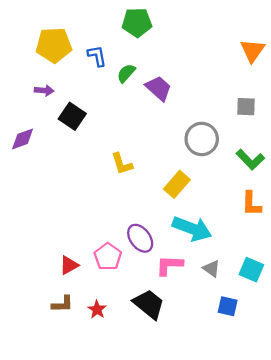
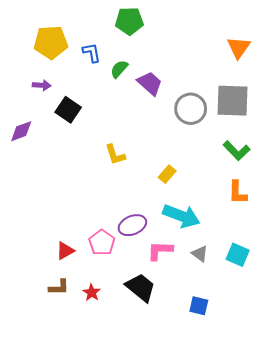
gray square: (246, 107) -> (232, 101), size x1.8
gray circle: (202, 139) -> (191, 109), moved
yellow rectangle: (177, 184) -> (167, 174), size x0.7
purple ellipse: (140, 238) -> (132, 225), turned -76
blue square: (228, 306) -> (199, 306), moved

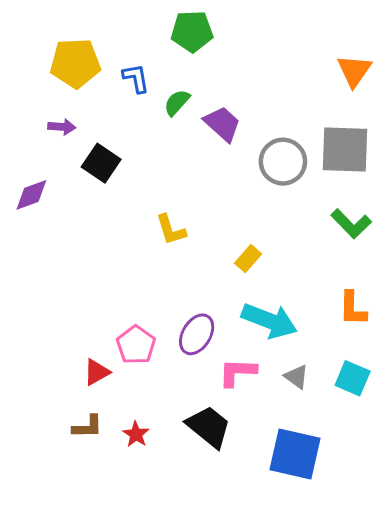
orange L-shape: (238, 192) -> (353, 309), moved
purple ellipse: (132, 225) -> (197, 334), turned -36
pink pentagon: (102, 242) -> (136, 345), moved
blue square: (199, 306) -> (295, 454), size x1.8

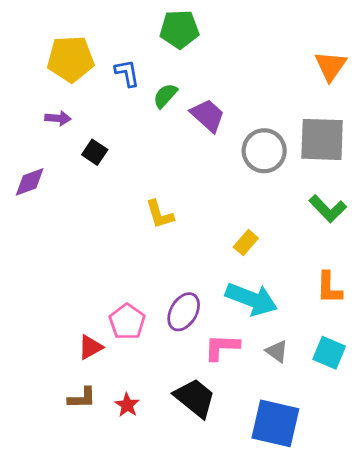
black square: (101, 163) -> (95, 152), size x0.7
yellow rectangle: (248, 259) -> (246, 243), moved

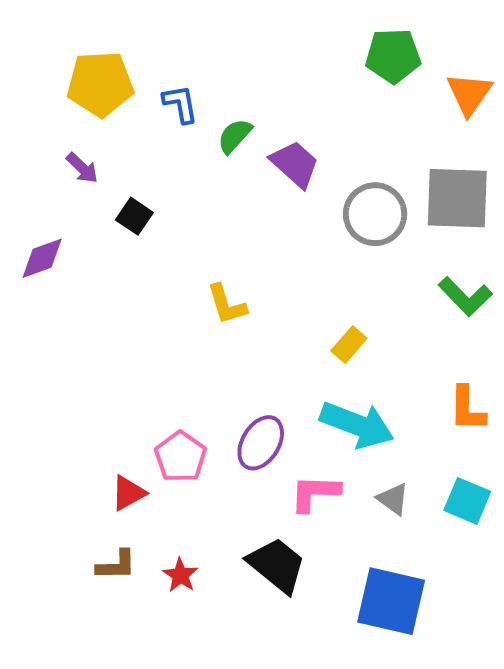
green pentagon: (179, 29) -> (393, 56), moved
purple arrow: (58, 118) -> (82, 168), turned 40

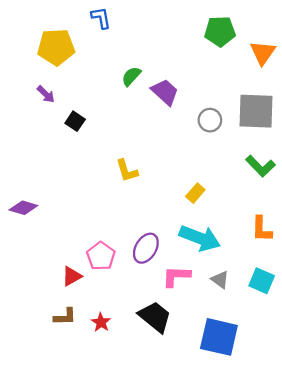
blue L-shape: (180, 104) -> (101, 18), moved
gray circle: (375, 214) -> (210, 120), size x0.7
purple diamond: (42, 258) -> (23, 208), moved, turned 36

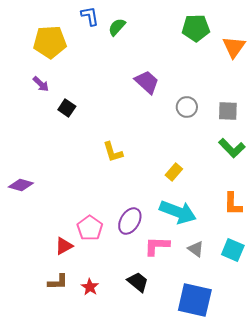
green semicircle: (131, 76) -> (117, 27), moved
gray square: (256, 111) -> (228, 111), moved, size x0.6
black trapezoid: (155, 317) -> (138, 282), size x0.7

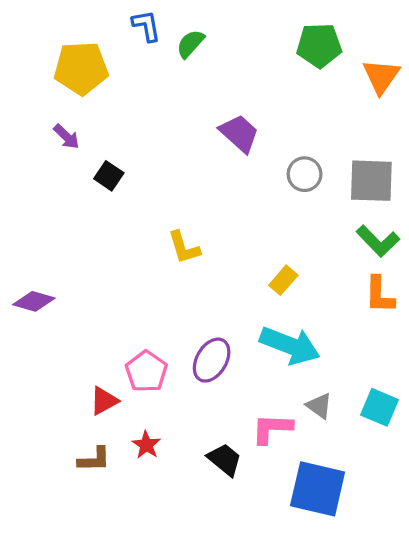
gray square: (228, 111) -> (371, 181), size x1.4
orange L-shape: (233, 204) -> (380, 295), moved
pink L-shape: (157, 246) -> (272, 429), moved
red star: (90, 287) -> (146, 445), moved

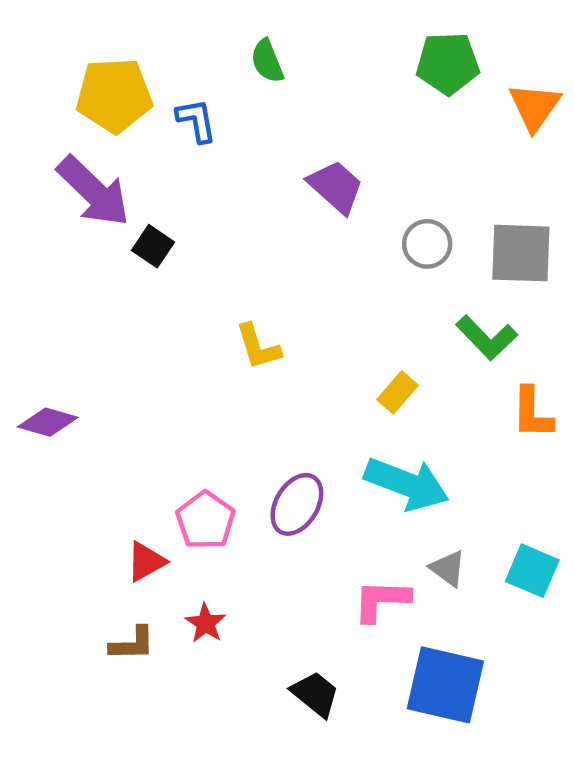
blue L-shape: (146, 26) -> (196, 120), moved
green semicircle: (190, 44) -> (267, 61), turned -64
purple arrow: (66, 137) -> (94, 191), size x2.0
green L-shape: (378, 241) -> (487, 338), moved
black trapezoid: (225, 460) -> (315, 694), moved

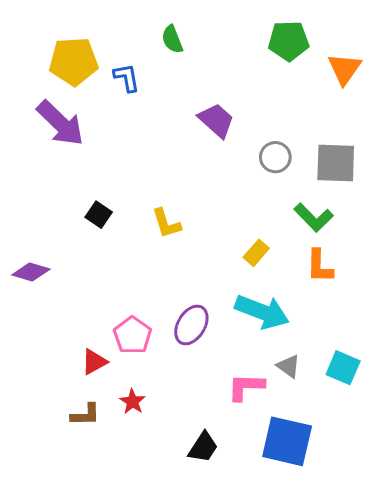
black square: (153, 246) -> (99, 215), moved
orange L-shape: (532, 413) -> (319, 266), moved
black trapezoid: (315, 694) -> (203, 447), turned 84

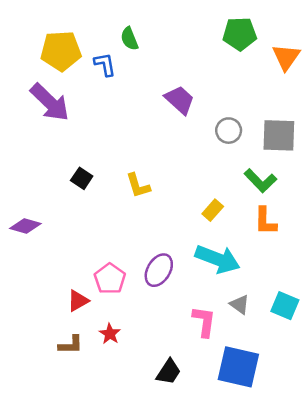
green semicircle: (172, 39) -> (129, 39), moved
pink L-shape: (246, 387) -> (204, 322), turned 96

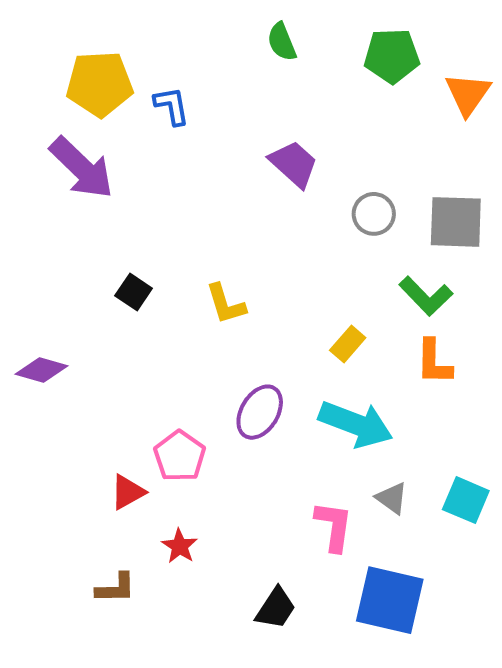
green semicircle: (129, 39) -> (282, 42), moved
purple ellipse: (159, 270) -> (260, 412), moved
brown L-shape: (71, 345) -> (116, 588), moved

